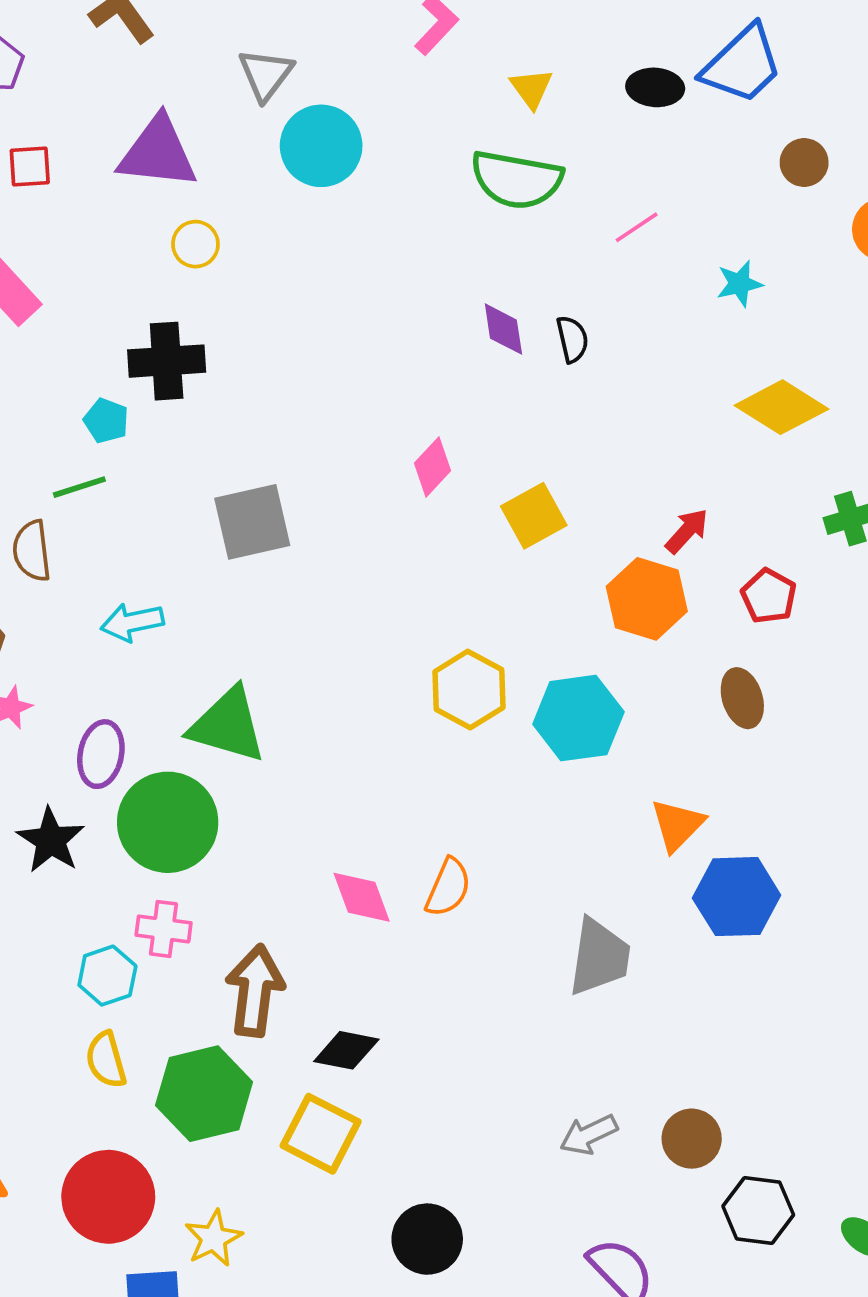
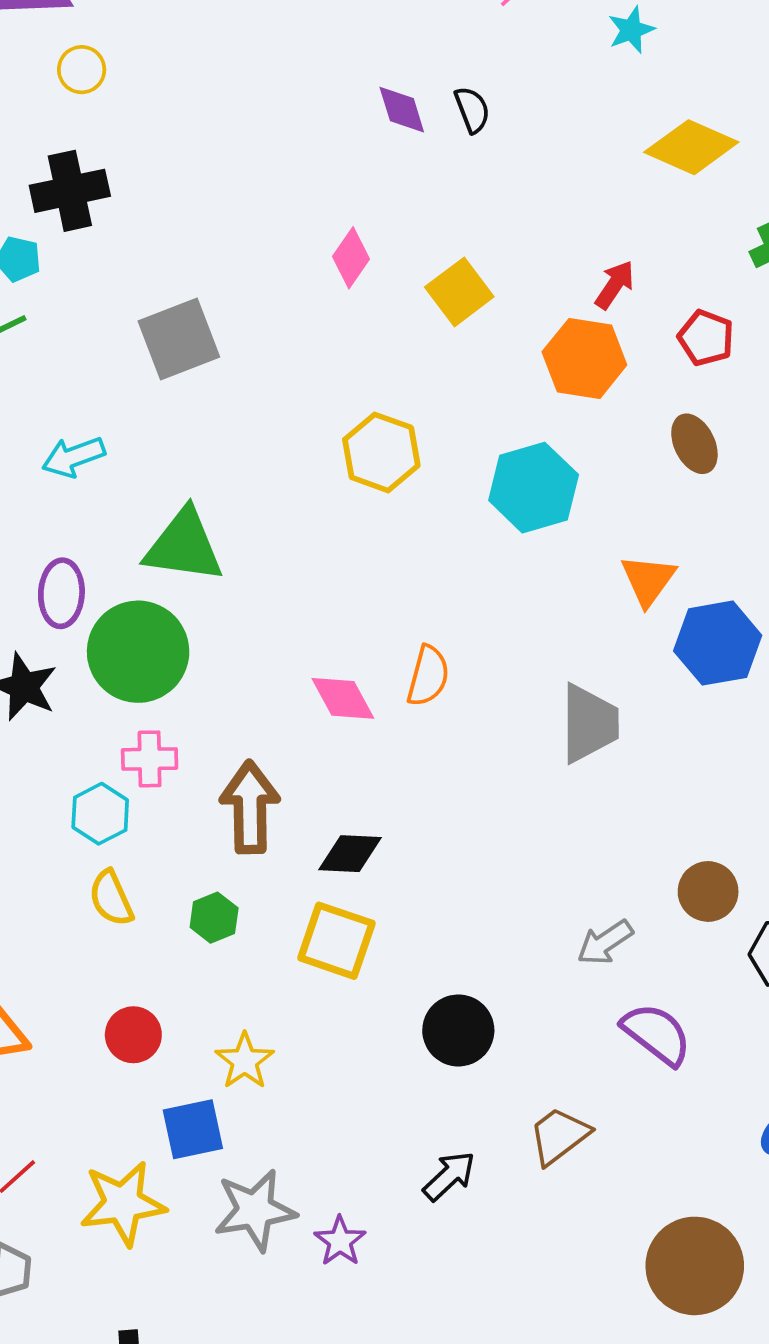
yellow hexagon: (469, 690) -> (381, 452), moved
green hexagon: (204, 1094) -> (214, 918), size x0.5
gray arrow: (589, 1135) -> (605, 942), moved
red circle: (108, 1197) -> (133, 1035), size x0.6

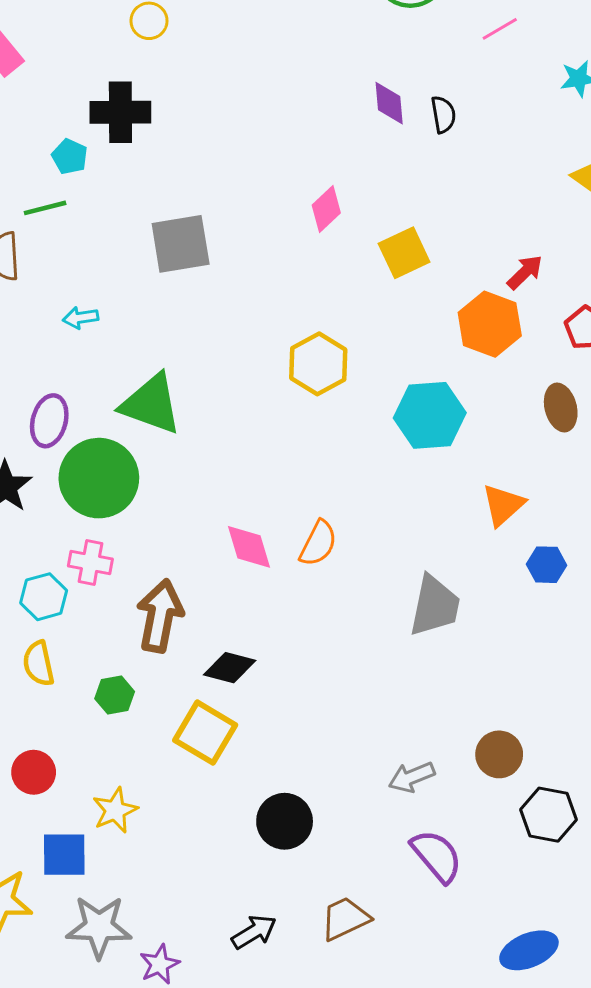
cyan arrow: (73, 457) -> (80, 318), size x0.7
blue hexagon: (718, 643) -> (547, 565), size x0.6

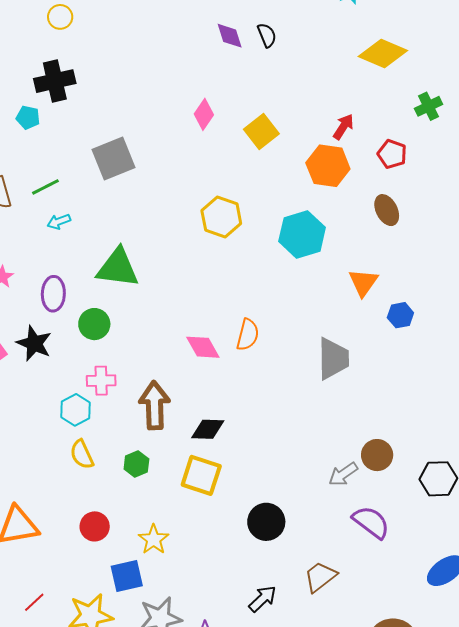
green line: (45, 208) -> (45, 187), moved
green circle: (99, 478) -> (94, 324), size x0.6
brown circle: (499, 754) -> (377, 455), moved

